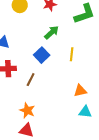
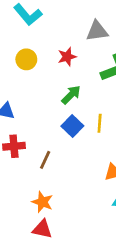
blue square: (42, 55) -> (72, 126), moved

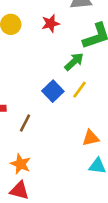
green arrow: (71, 95) -> (74, 62), moved
yellow line: (100, 123) -> (79, 90), turned 30

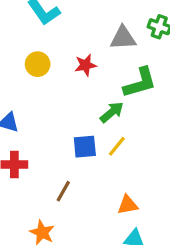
blue square: (53, 91) -> (85, 147), turned 36
brown line: (25, 123) -> (63, 191), moved

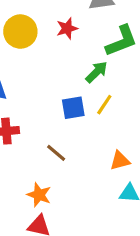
yellow circle: (38, 64) -> (20, 32), size x1.4
brown line: (63, 191) -> (56, 153), turned -75

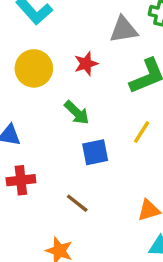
green arrow: (97, 72) -> (77, 113), moved, turned 90
yellow line: (104, 105) -> (142, 132), moved

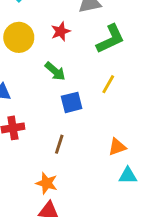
brown line: (77, 203) -> (59, 144), turned 72

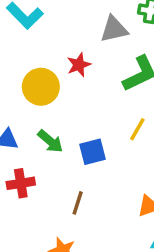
yellow circle: (19, 37) -> (41, 87), moved
green arrow: (55, 71) -> (50, 141), moved

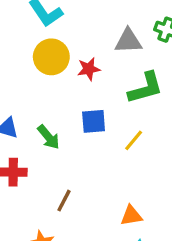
yellow circle: (41, 87) -> (51, 57), moved
blue square: (93, 152) -> (94, 121), moved

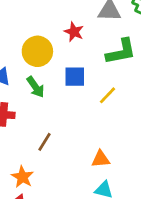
yellow circle: (51, 57) -> (37, 51), moved
red star: (89, 69) -> (74, 32), turned 30

